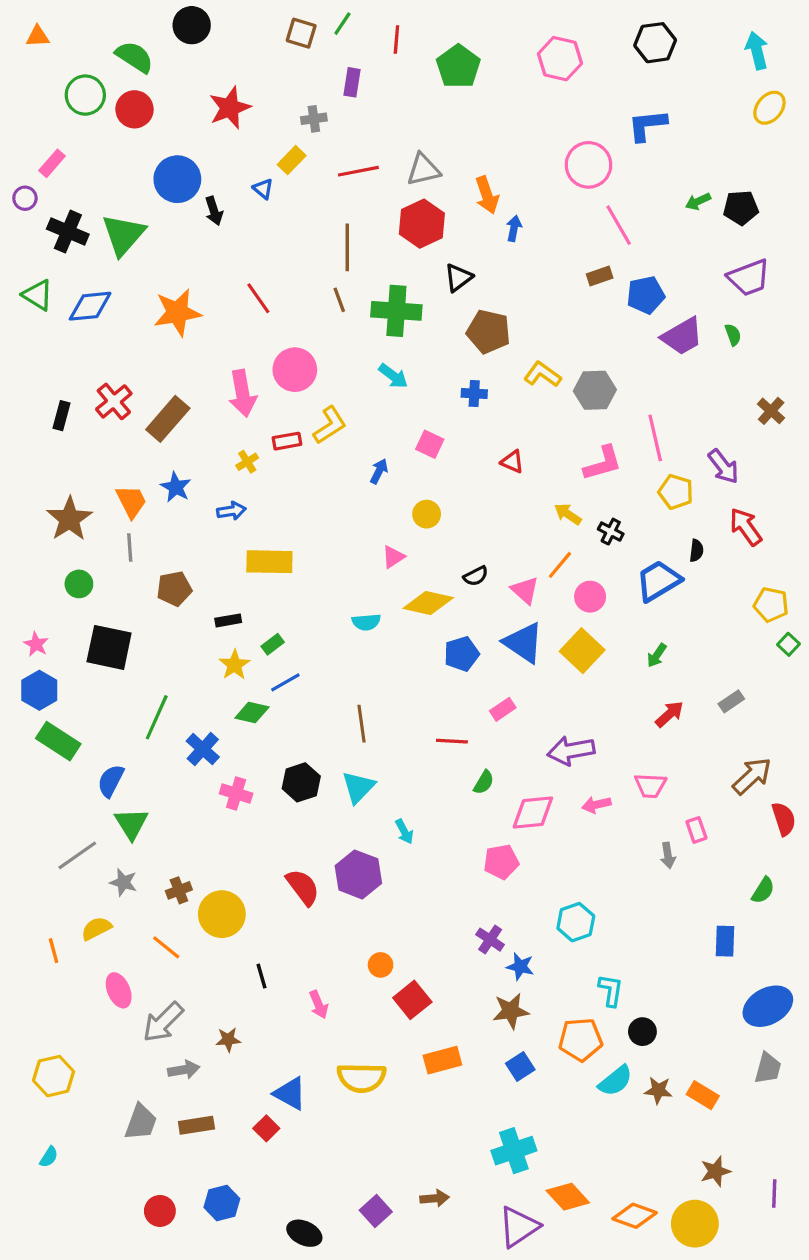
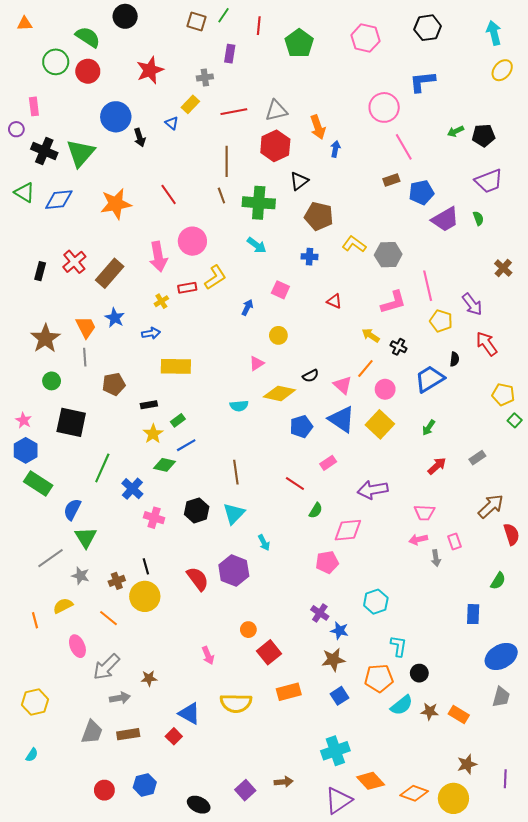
pink rectangle: (52, 163) -> (34, 106), turned -48
red line: (452, 741) -> (295, 484), turned 30
pink arrow: (596, 805) -> (418, 539), moved
black line: (261, 976) -> (146, 566), moved

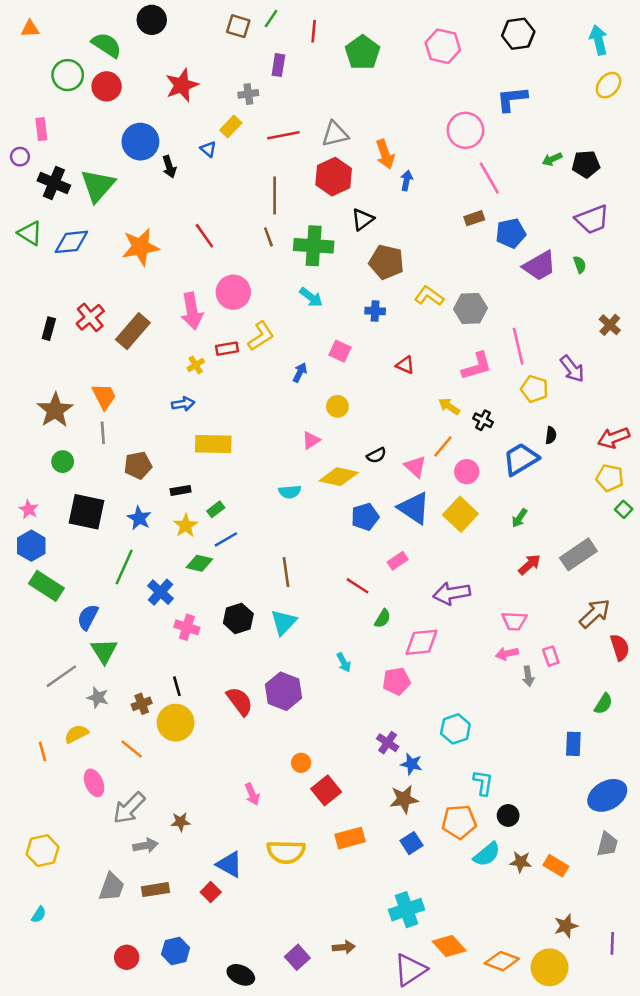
blue star: (115, 318) -> (139, 518), moved
red arrow: (487, 344) -> (614, 438), moved, turned -75
gray rectangle: (477, 458) -> (578, 554), size x1.8
cyan arrow: (264, 543) -> (344, 662), moved

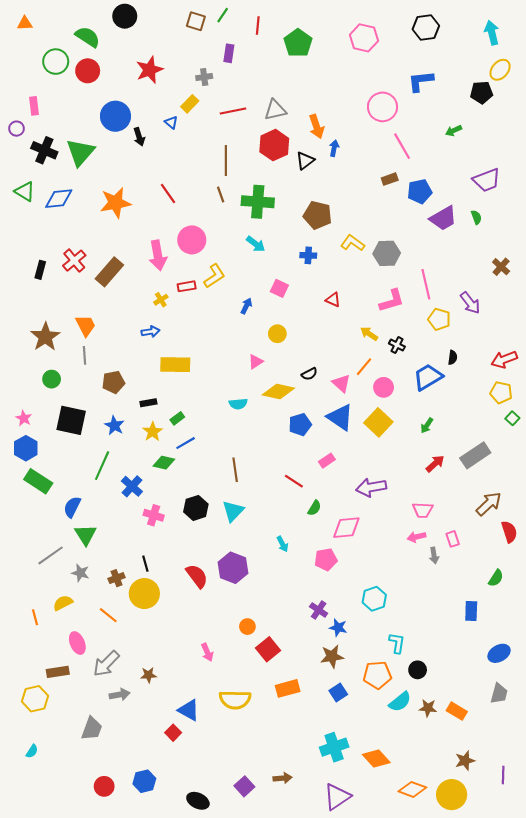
black pentagon: (586, 164) -> (481, 92), moved
black triangle: (363, 219) -> (305, 161), moved
blue ellipse: (607, 795) -> (499, 653), size x0.7
brown rectangle: (155, 890) -> (58, 672), moved
orange diamond: (449, 946) -> (376, 758), moved

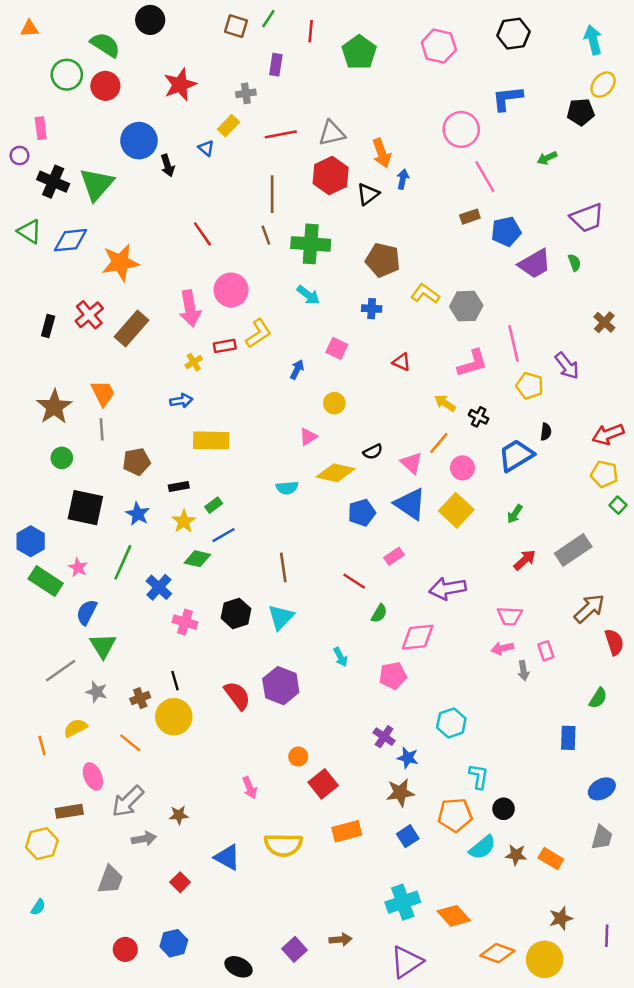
orange star: (115, 203) -> (120, 263), moved
pink star: (24, 418) -> (78, 567), moved
red square: (173, 733) -> (180, 882), moved

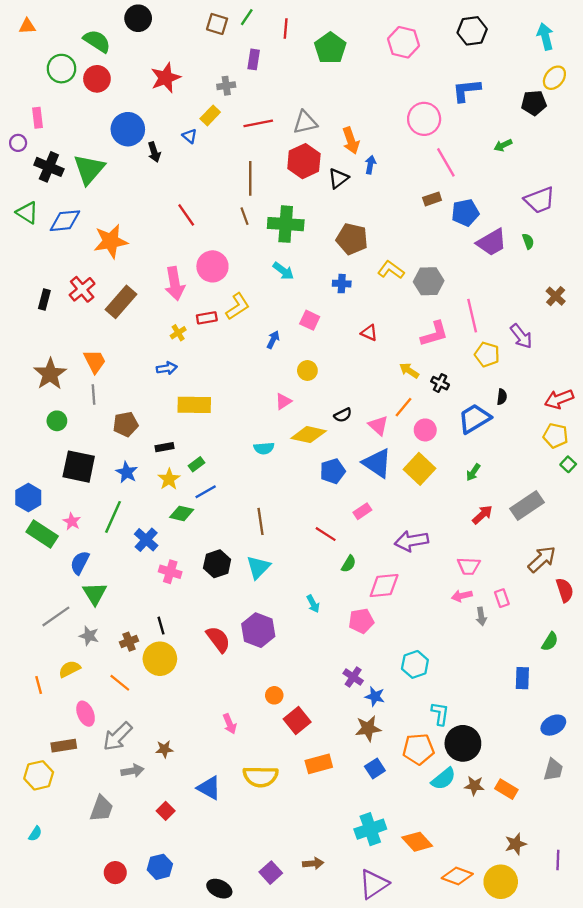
black circle: (504, 809) -> (463, 743), size x1.8

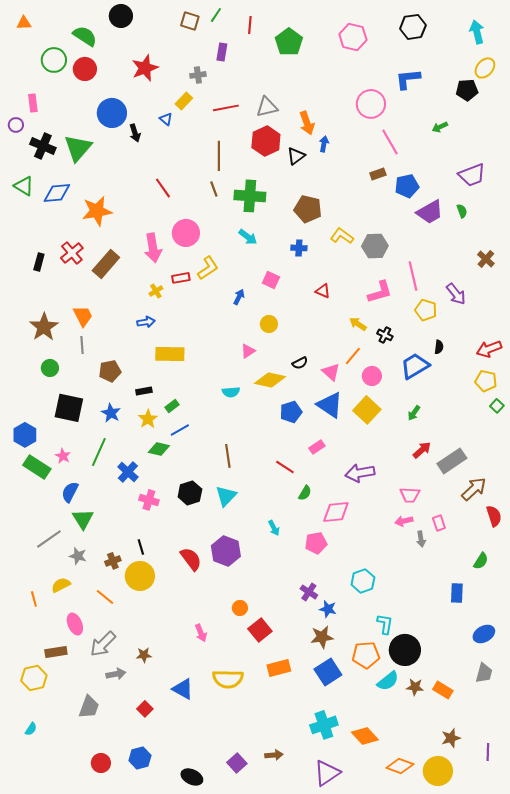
gray rectangle: (527, 505) -> (452, 461), moved
blue square: (375, 769) -> (328, 672), size x1.5

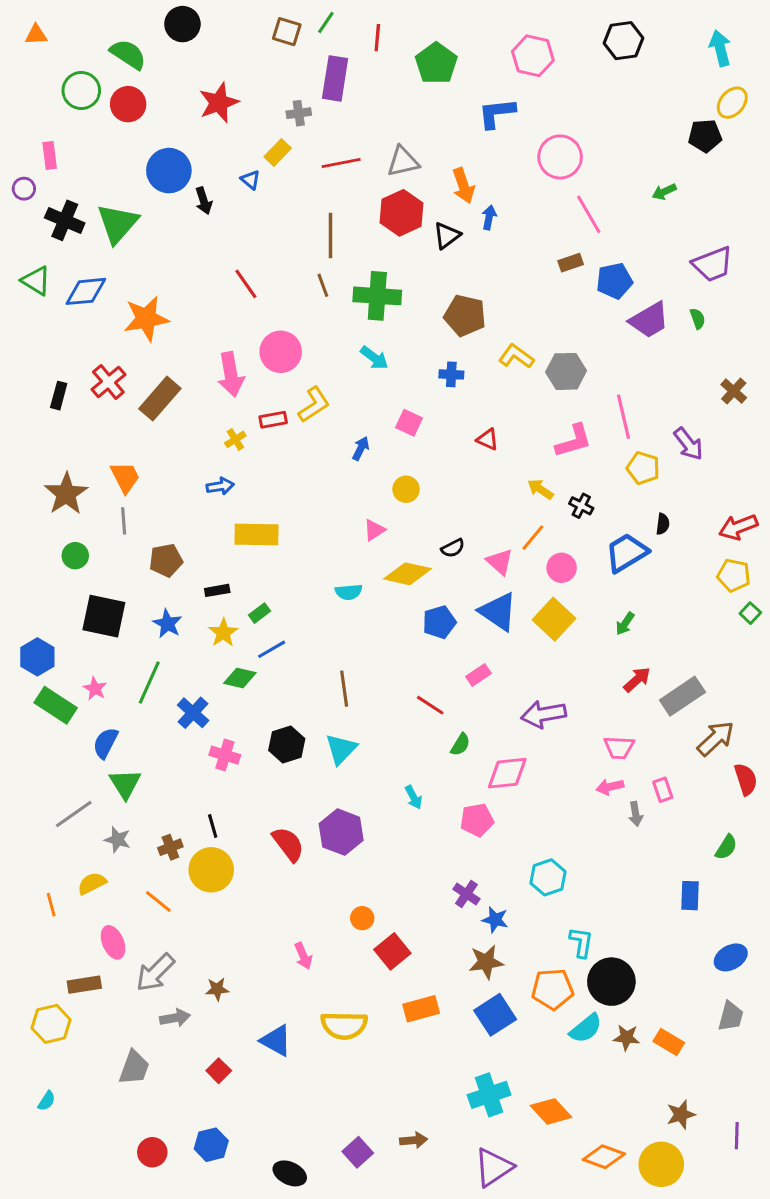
purple rectangle: (222, 52) -> (335, 78), size x1.6
blue L-shape: (408, 79) -> (497, 113), moved

